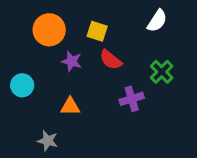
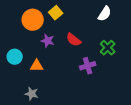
yellow square: (97, 31) -> (56, 13), moved, turned 32
orange triangle: (70, 106) -> (37, 66), moved

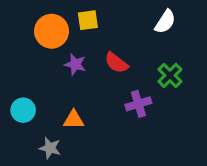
yellow square: (56, 13) -> (88, 20), turned 32
cyan circle: (15, 57) -> (23, 110), moved
orange triangle: (37, 66) -> (74, 120), moved

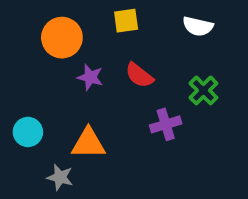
yellow square: (88, 20) -> (126, 21), moved
white semicircle: (165, 22) -> (198, 26), turned 70
orange triangle: (74, 120) -> (88, 143), size x1.4

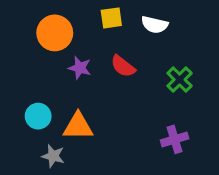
white semicircle: (198, 26) -> (155, 25), moved
purple cross: (166, 124) -> (175, 139), moved
cyan circle: (28, 132) -> (38, 116), moved

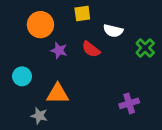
white semicircle: (155, 25) -> (113, 31), moved
green cross: (180, 80) -> (145, 48), moved
cyan circle: (38, 116) -> (22, 76), moved

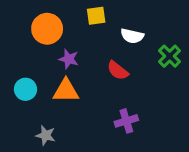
red semicircle: (91, 49) -> (118, 71), moved
orange triangle: (58, 94) -> (66, 91), moved
purple cross: (129, 103) -> (126, 121), moved

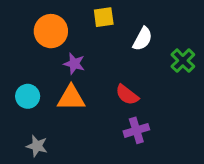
white semicircle: (132, 36) -> (143, 39), turned -75
red semicircle: (118, 71) -> (127, 95), moved
gray star: (46, 135) -> (37, 146), moved

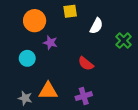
cyan circle: (28, 96) -> (27, 58), moved
orange triangle: (71, 98) -> (48, 91), moved
purple cross: (136, 130) -> (84, 96), moved

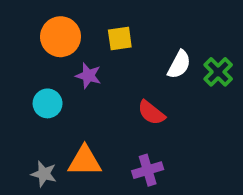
yellow square: (70, 11) -> (120, 39), moved
white semicircle: (96, 26) -> (179, 65), moved

